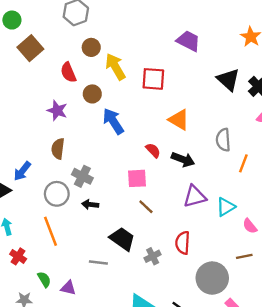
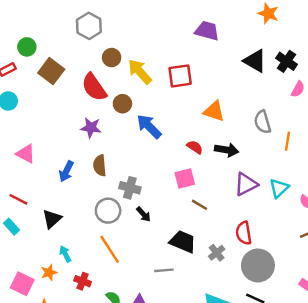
red semicircle: (68, 72) -> (94, 87), size x1.4
blue arrow: (22, 171) -> (66, 171), moved
black arrow: (90, 204) -> (144, 214), turned -126
gray circle: (212, 278) -> (258, 265), moved

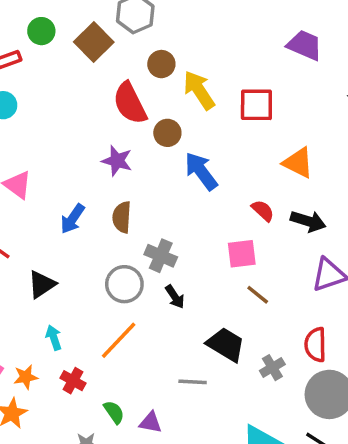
brown square: (51, 71) -> (94, 42), moved
orange line: (110, 249) -> (119, 340), turned 68
orange star: (49, 273) -> (26, 377), moved

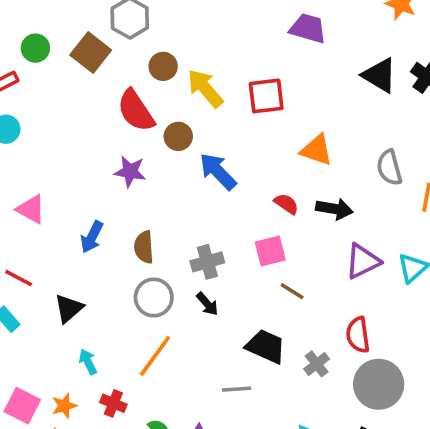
brown semicircle: (122, 217) -> (144, 247), moved
gray cross: (161, 256) -> (207, 262), moved, turned -32

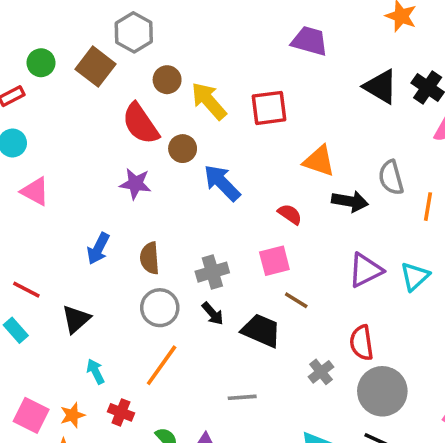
pink triangle: (31, 209) -> (35, 191), moved
black arrow: (334, 209) -> (350, 201), moved
black trapezoid: (266, 346) -> (261, 331), moved

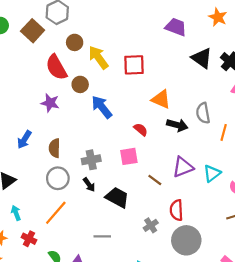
purple trapezoid: (310, 41) -> (176, 27), moved
brown line: (296, 300) -> (155, 180), moved

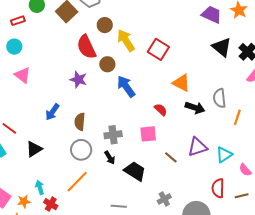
purple trapezoid: (176, 27) -> (212, 15), moved
red square: (134, 65) -> (158, 49), turned 30
red semicircle: (176, 210) -> (218, 188), moved
cyan arrow: (16, 213) -> (40, 187), moved

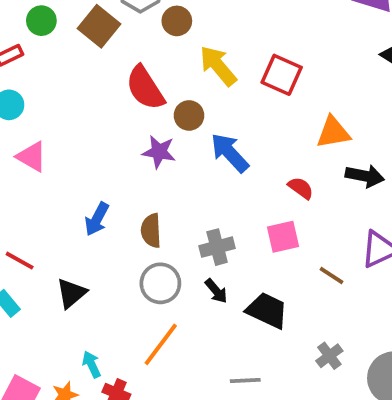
brown circle: (105, 25) -> (177, 21), moved
purple star: (78, 80) -> (159, 152), moved
orange triangle: (181, 83) -> (333, 132), turned -30

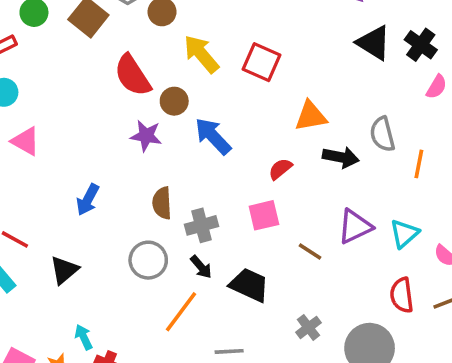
red semicircle: (301, 188) -> (280, 169), turned -75
brown semicircle: (151, 231) -> (162, 203), moved
orange line: (161, 344) -> (181, 312), moved

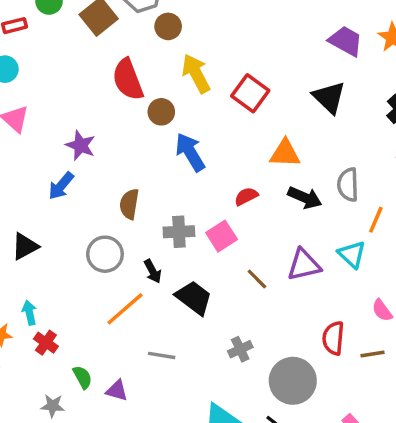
black triangle: (374, 43) -> (329, 97), moved
purple star: (146, 136) -> (81, 145), moved
pink square: (264, 215) -> (222, 236), turned -32
gray cross: (202, 225) -> (179, 232), moved
cyan triangle: (404, 234) -> (352, 254), moved, turned -48

